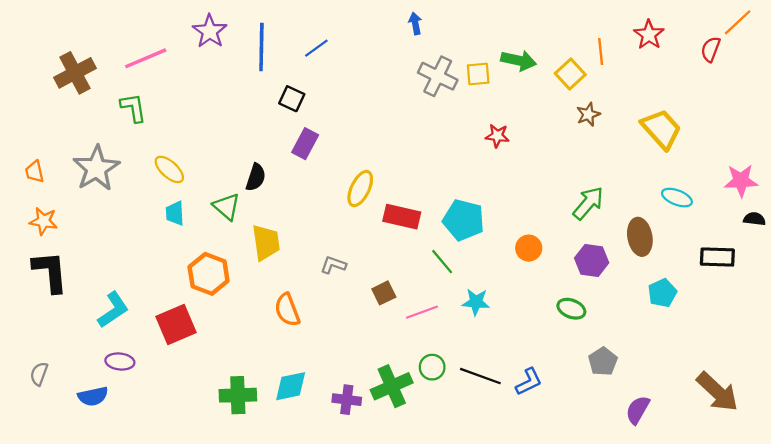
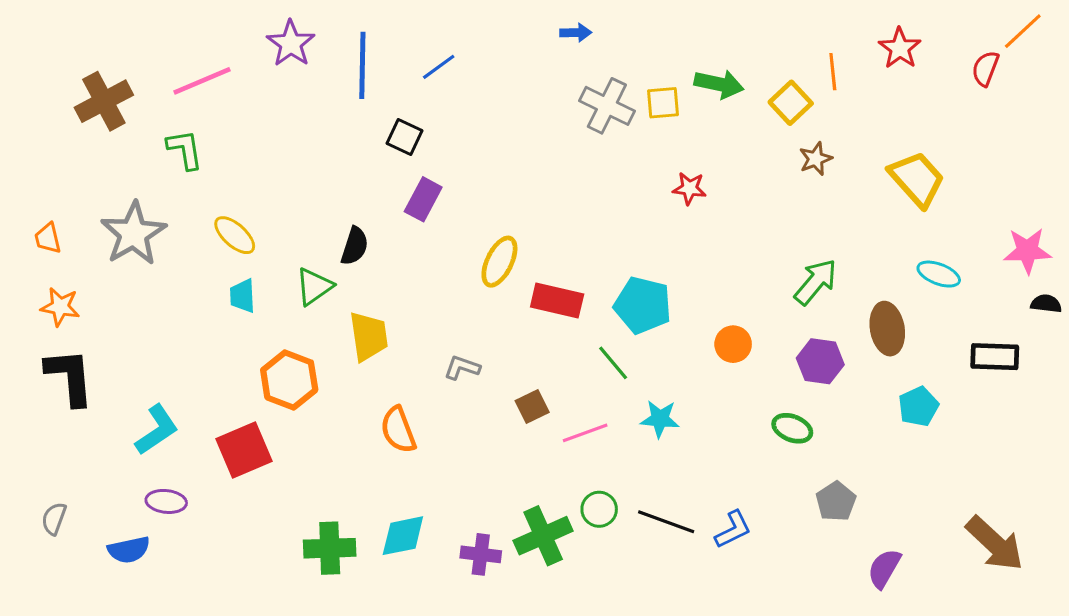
blue arrow: (415, 23) -> (576, 33), turned 100
green triangle: (227, 207) -> (314, 287), turned 44

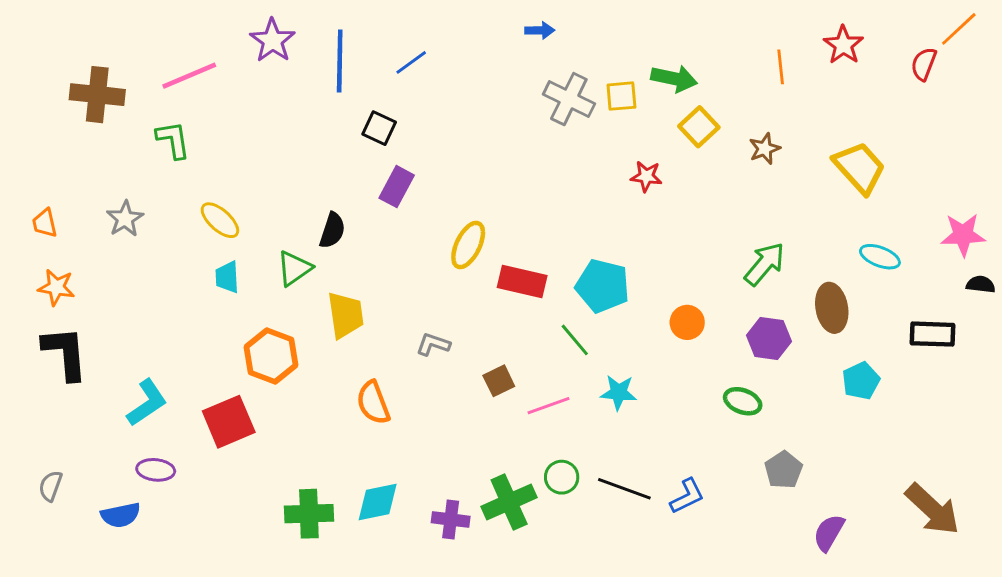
brown cross: (104, 101) -> (97, 95), turned 34
yellow square: (791, 103) -> (699, 127), moved
gray star: (133, 234) -> (125, 219), size x0.6

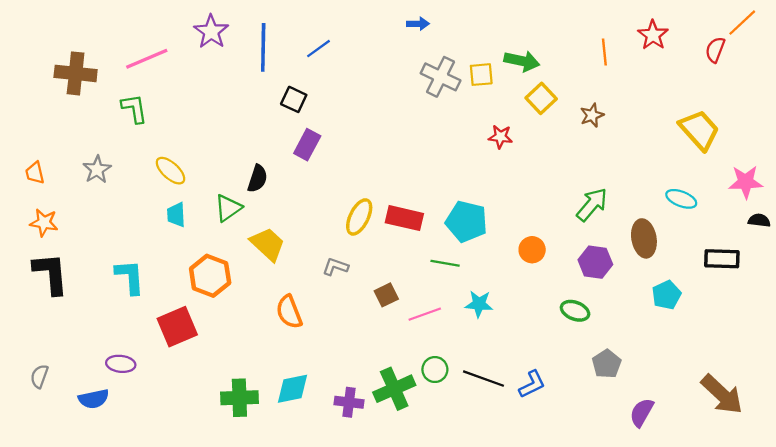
yellow trapezoid: (859, 168) -> (699, 130), moved
yellow ellipse: (468, 245) -> (359, 217), moved
yellow trapezoid: (345, 315) -> (268, 244), turned -39
green line: (575, 340) -> (445, 263), turned -40
cyan L-shape: (147, 403) -> (130, 277), moved, turned -60

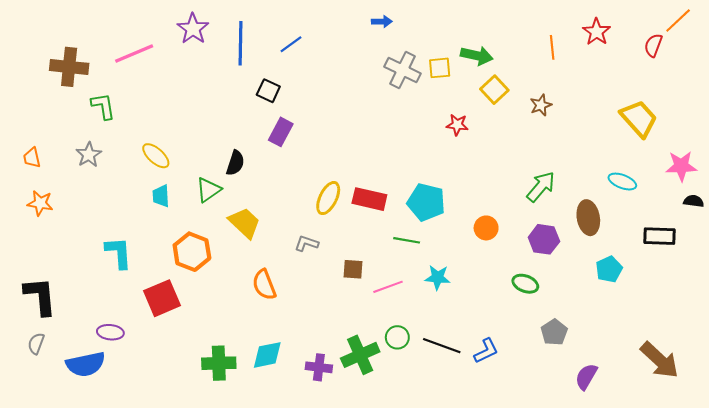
green L-shape: (134, 108) -> (103, 106), moved
black L-shape: (51, 273) -> (40, 296), moved
brown square: (386, 295) -> (353, 269), turned 30
blue semicircle: (94, 399) -> (86, 364), size x1.4

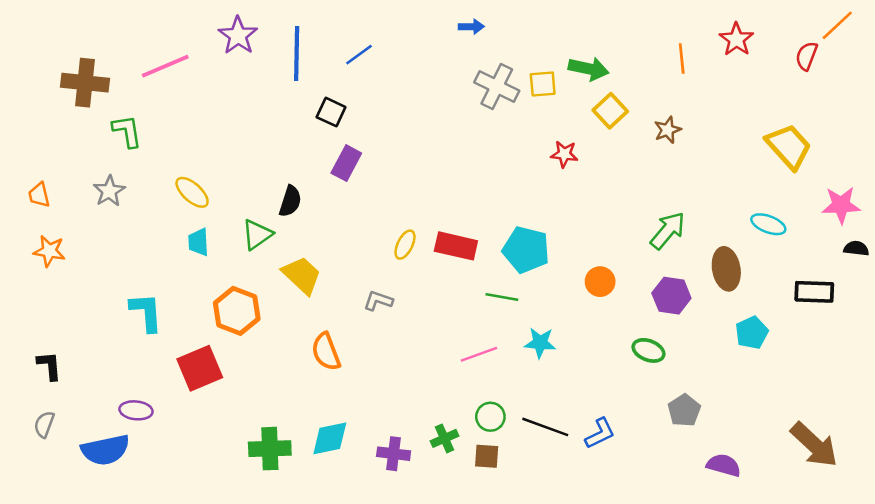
yellow ellipse: (328, 198) -> (405, 245), size x0.7
brown square: (353, 269) -> (487, 456), moved
black L-shape: (40, 296) -> (49, 366), size x0.6
green cross: (360, 355) -> (445, 438), size x0.6
purple semicircle: (586, 377) -> (724, 465), turned 76

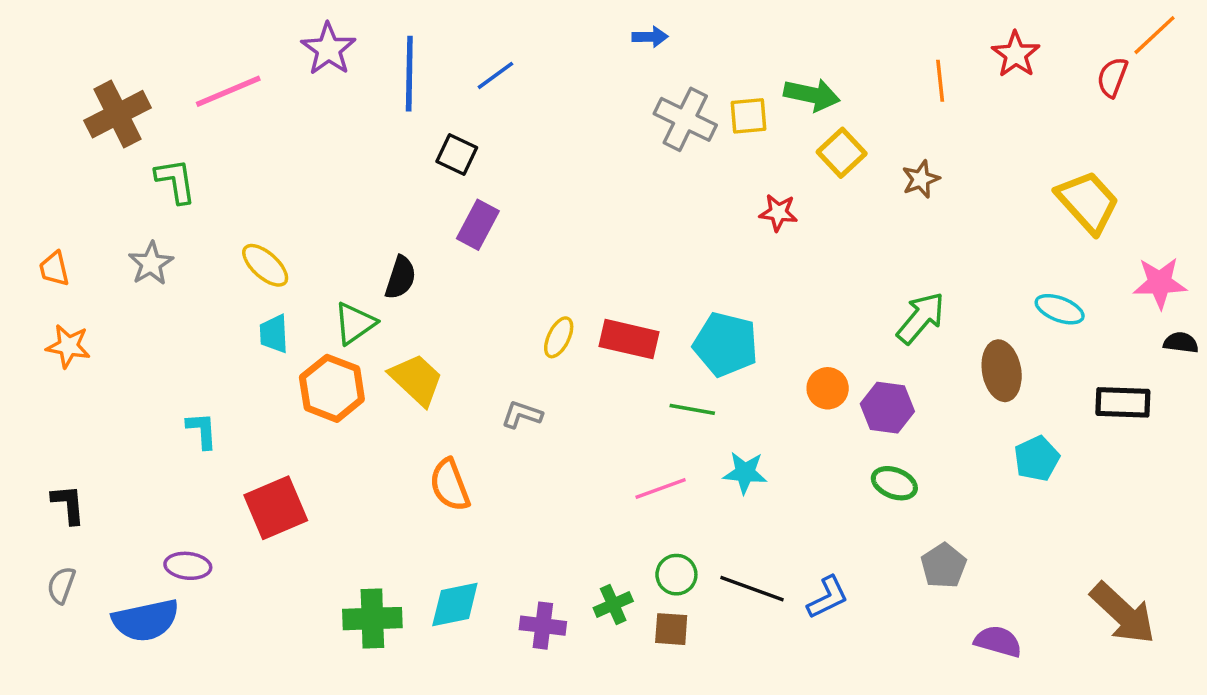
brown cross: (85, 83) -> (118, 114), turned -33
purple hexagon: (671, 296) -> (887, 408), moved
orange hexagon: (237, 311) -> (332, 388), moved
cyan L-shape: (146, 312) -> (202, 430), size x0.7

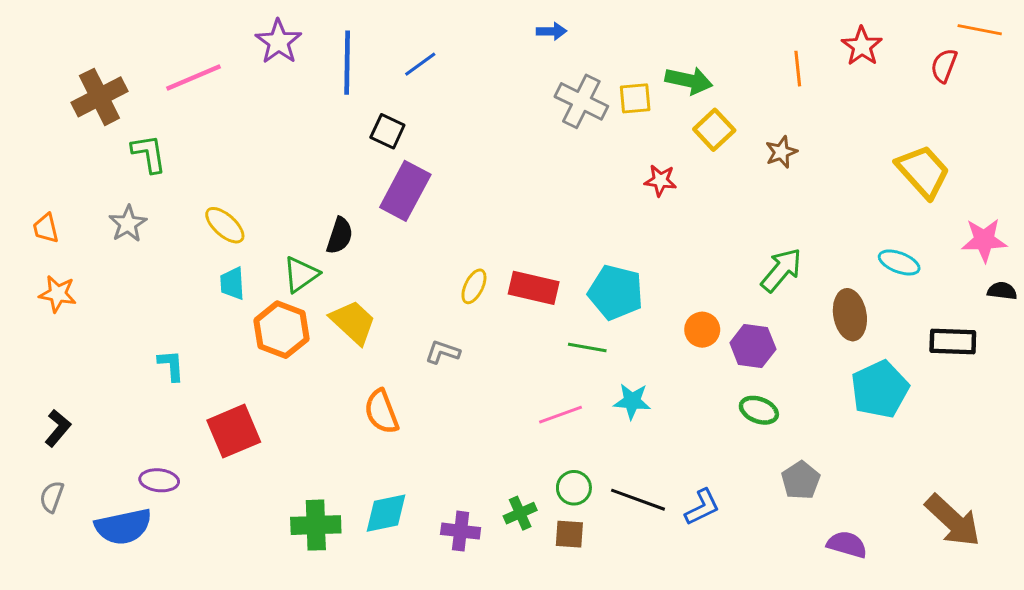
orange line: (1155, 35) -> (980, 30), turned 54
purple rectangle: (478, 225) -> (405, 191), size x1.4
cyan pentagon: (1037, 459) -> (880, 389), size x1.5
black L-shape: (68, 504) -> (58, 428), turned 45

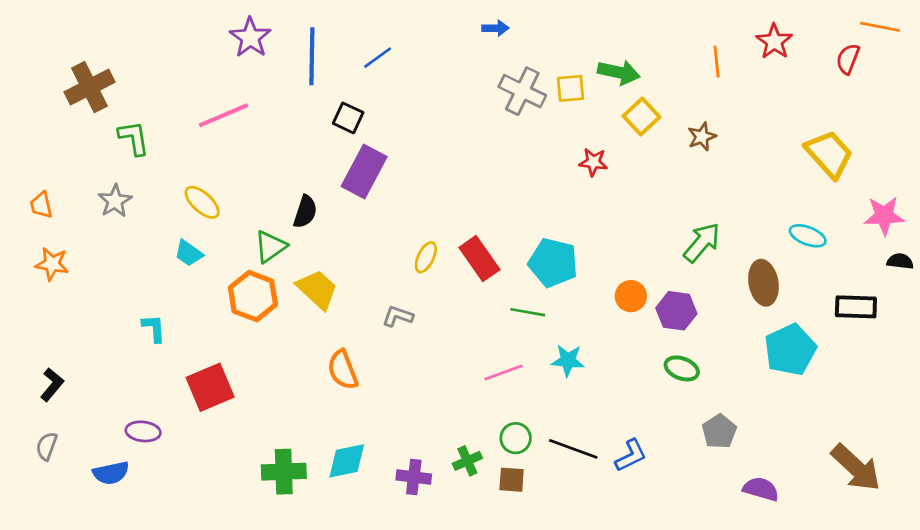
pink line: (193, 77) -> (224, 115), moved
cyan trapezoid: (232, 283) -> (189, 253), moved, turned -52
red rectangle: (534, 288) -> (479, 259), turned 42
blue semicircle: (123, 527) -> (111, 473), size x0.7

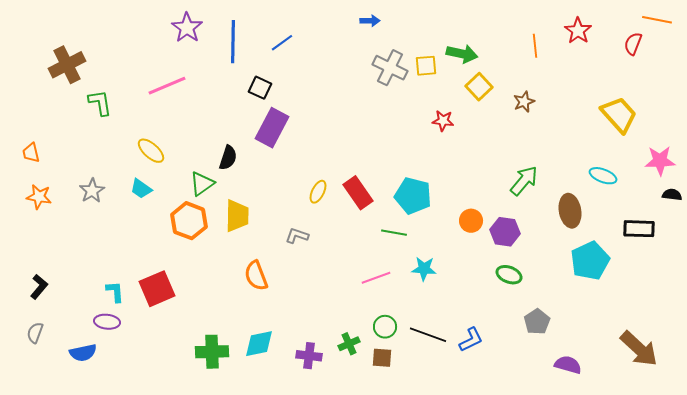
gray star: (115, 201) -> (92, 191), moved
yellow trapezoid: (317, 289) -> (237, 216), turned 48
cyan L-shape: (154, 328) -> (115, 292), moved

